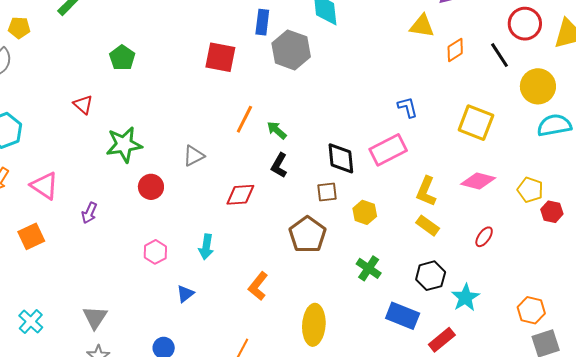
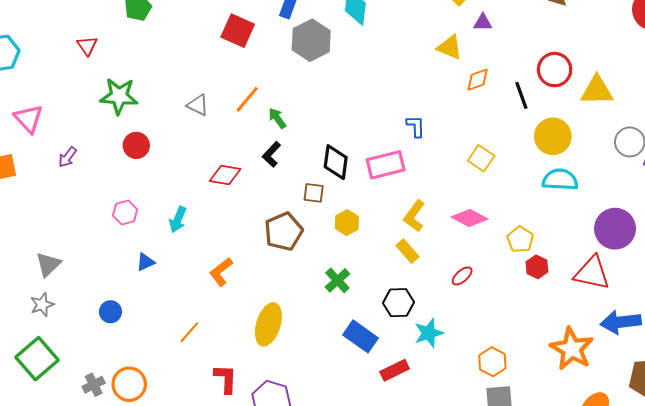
yellow square: (476, 123) -> (481, 158), size x0.7
gray triangle: (194, 156) -> (198, 105), moved, turned 40

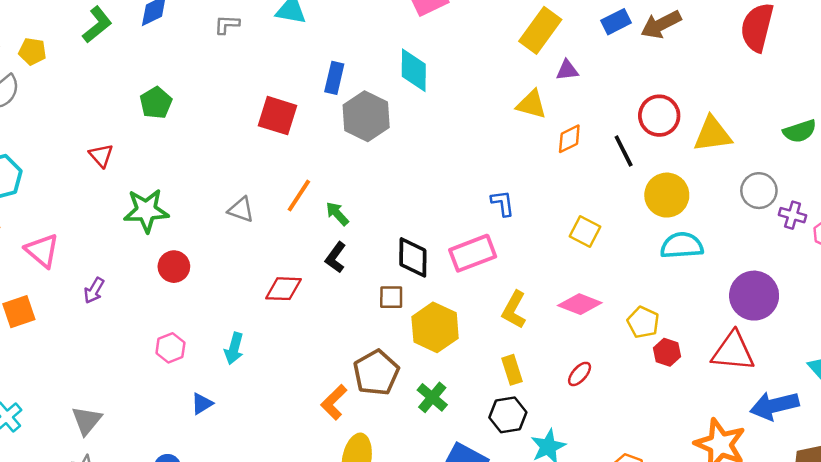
yellow hexagon: (347, 223) -> (435, 327), size x1.6
brown pentagon: (284, 231) -> (376, 373), moved
yellow rectangle: (408, 251) -> (512, 370), moved, turned 30
orange L-shape: (221, 272) -> (334, 402), moved

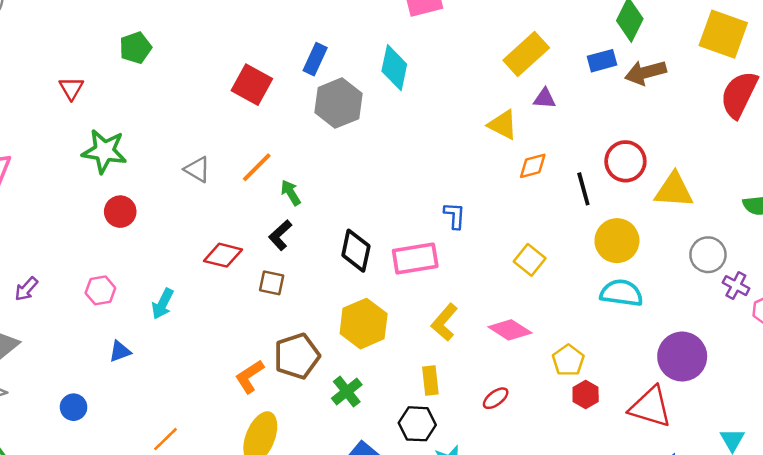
purple arrow: (94, 290) -> (26, 289), moved
brown square: (391, 297) -> (272, 283), moved

